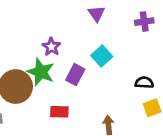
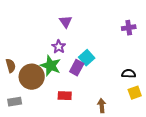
purple triangle: (96, 14) -> (66, 22), moved
cyan square: (102, 56) -> (87, 58), moved

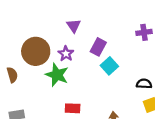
cyan square: (87, 58) -> (109, 66), moved
purple rectangle: (77, 68) -> (98, 47), moved
brown circle: (32, 77) -> (36, 51), moved

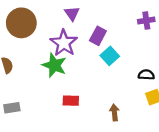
brown circle: (36, 51) -> (21, 23), moved
purple star: (66, 54) -> (64, 43), size x1.6

